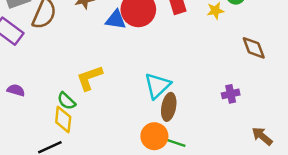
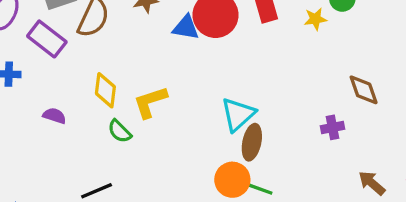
brown diamond: (254, 48) -> (364, 90), moved
yellow diamond: (63, 119) -> (105, 90), moved

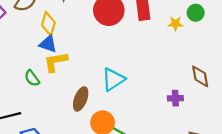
blue triangle: (186, 27) -> (48, 44), moved
yellow diamond: (105, 90) -> (48, 24), moved
brown ellipse: (252, 142) -> (81, 99), moved

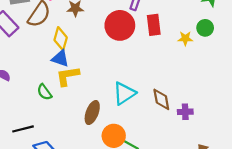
brown diamond: (200, 76) -> (161, 99), moved

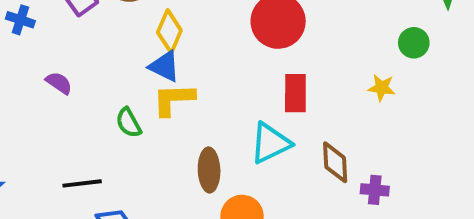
red rectangle: (154, 25) -> (295, 93), moved
green circle: (205, 28) -> (414, 43), moved
yellow star: (185, 38) -> (382, 88), moved
brown ellipse: (92, 113) -> (209, 170), turned -30

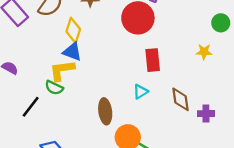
yellow L-shape: (174, 99) -> (62, 70), moved
green semicircle: (129, 123) -> (54, 88), turned -30
cyan triangle: (270, 143) -> (141, 92), size x0.6
black line: (82, 183) -> (31, 107), moved, turned -40

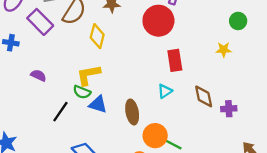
blue triangle: (72, 52) -> (98, 104), moved

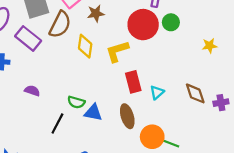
green circle: (238, 21) -> (171, 22), moved
red rectangle: (175, 60) -> (133, 82), moved
yellow L-shape: (88, 75) -> (117, 51), moved

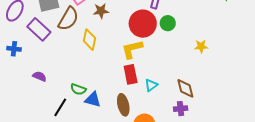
yellow L-shape: (117, 51) -> (132, 49), moved
purple cross: (221, 103) -> (181, 109), moved

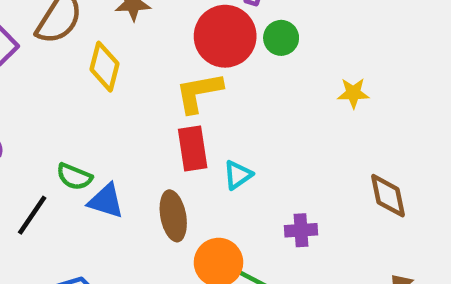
brown diamond: (185, 88) -> (388, 196), moved

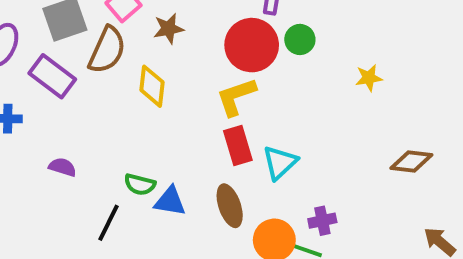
cyan triangle: (238, 175) -> (280, 162), size x1.4
brown diamond: (388, 196) -> (411, 162), turned -63
purple cross: (301, 230) -> (322, 221), moved

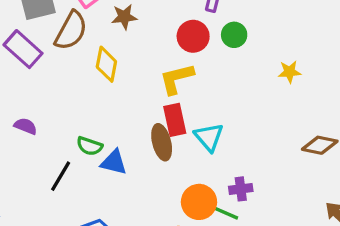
red circle: (252, 45) -> (193, 36), size x0.7
cyan triangle: (280, 162) -> (209, 137), turned -32
brown ellipse: (230, 206) -> (162, 142), moved

